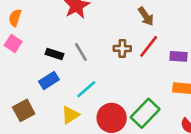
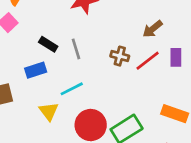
brown arrow: (146, 16) -> (153, 29), turned 72
purple rectangle: (178, 56) -> (176, 57), moved, turned 72
yellow triangle: (70, 115) -> (49, 111), turned -48

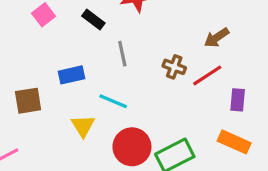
black rectangle: (48, 44) -> (93, 20), moved
purple rectangle: (176, 57) -> (238, 100), moved
cyan line: (72, 89) -> (113, 101), turned 45

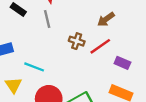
gray line: (122, 54) -> (47, 19), moved
purple rectangle: (238, 100) -> (122, 63), turned -70

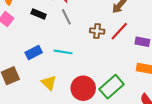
cyan line: (34, 67) -> (63, 52), moved

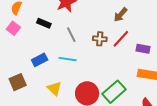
gray line: (66, 17) -> (71, 35), moved

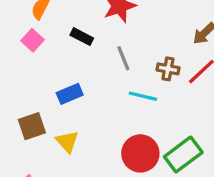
cyan line: (68, 59) -> (143, 96), moved
yellow triangle: (54, 89) -> (67, 142), moved

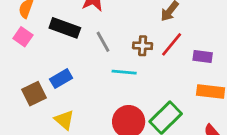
black rectangle: (82, 37) -> (65, 28), size x1.5
brown square: (32, 126) -> (34, 94), moved

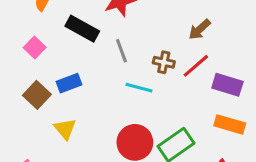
pink square: (23, 37) -> (35, 48), moved
purple rectangle: (203, 56) -> (227, 85), size x1.4
brown square: (34, 94) -> (37, 95), turned -30

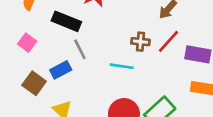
gray line: (121, 51) -> (80, 49), moved

